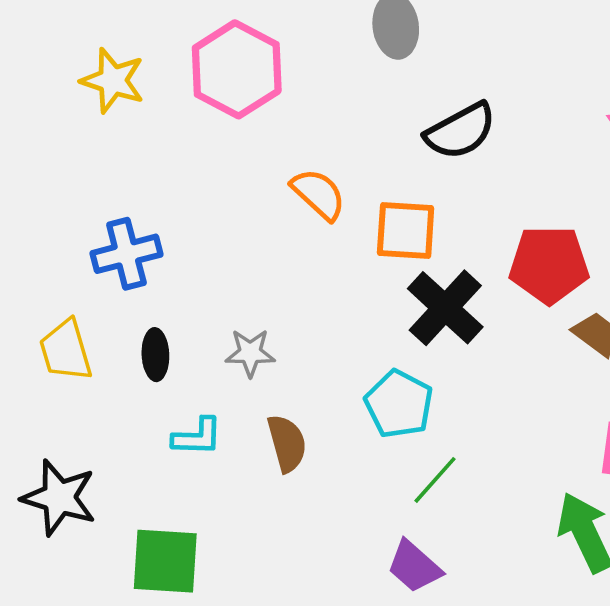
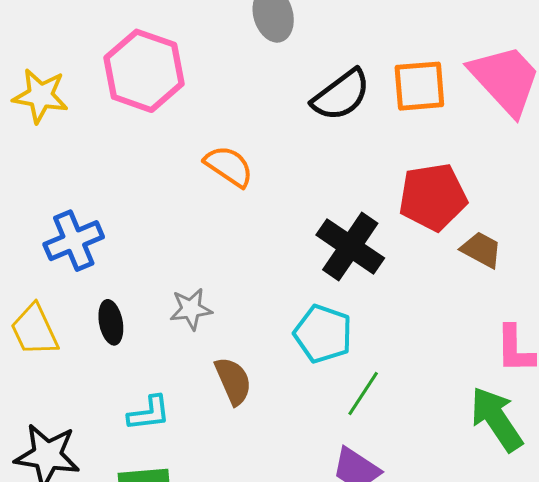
orange square: (406, 230) -> (419, 86), moved
cyan L-shape: (197, 437) -> (149, 413), moved

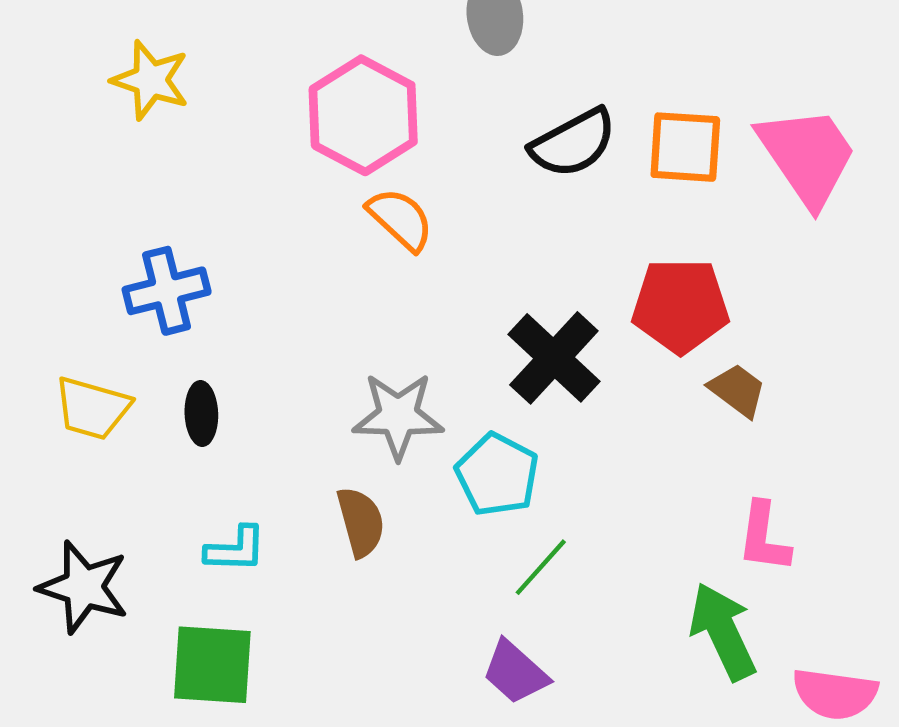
pink hexagon: (144, 71) -> (363, 115), moved
gray star: (191, 309) -> (398, 416), moved, size x1.5
yellow trapezoid: (34, 330) -> (92, 408), turned -58

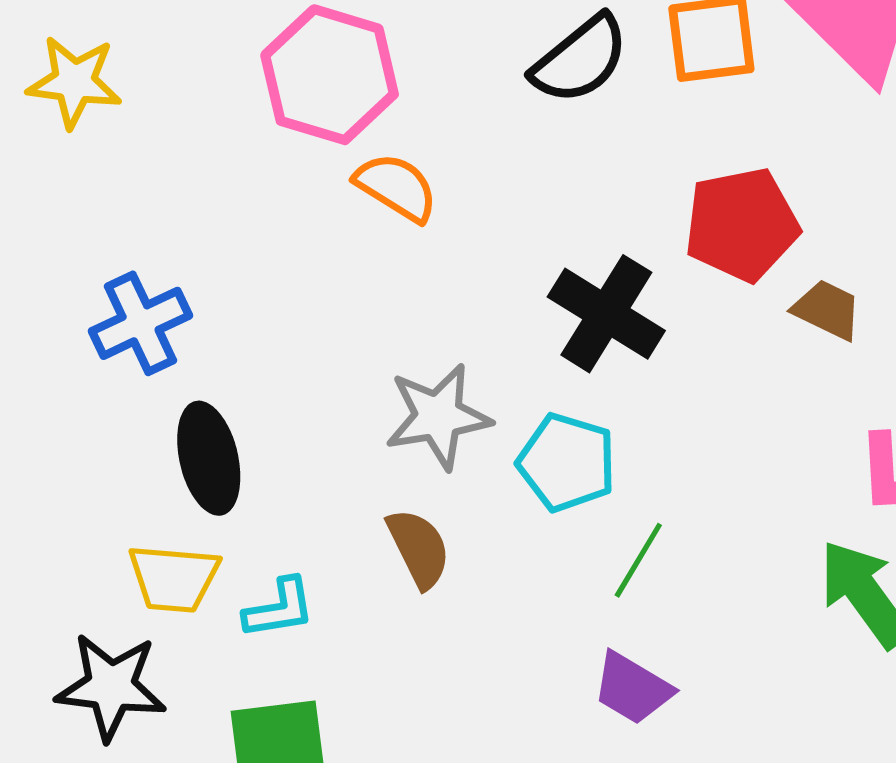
yellow trapezoid: (92, 408) -> (174, 578), moved
black ellipse: (201, 414) -> (209, 458), size x1.5

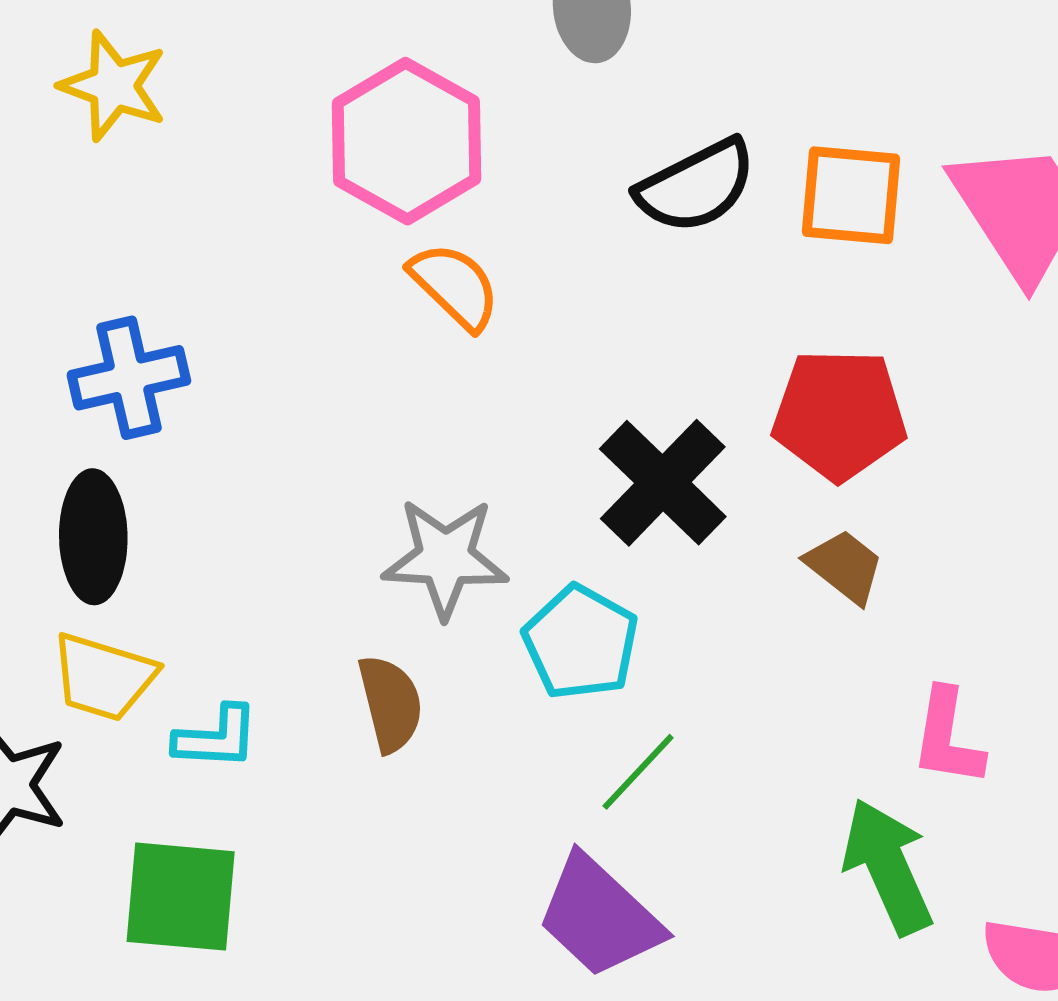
brown trapezoid: (827, 310) -> (845, 566), moved
black ellipse: (209, 458) -> (93, 537), moved
purple trapezoid: (632, 688) -> (599, 916), size x1.4

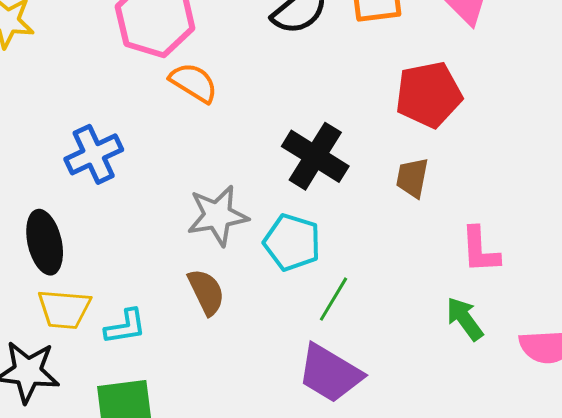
blue cross: (129, 378) -> (94, 154), moved
red pentagon: (839, 415) -> (429, 95), moved
brown trapezoid: (845, 566) -> (412, 178), turned -105
green arrow: (888, 866) -> (465, 319), size x0.7

